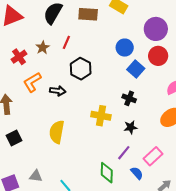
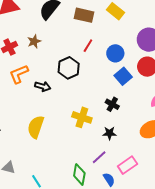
red line: (66, 42) -> (88, 46), moved

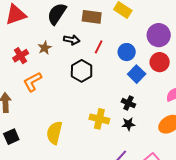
black arrow: (43, 86) -> (72, 40), moved
black star: (109, 133) -> (128, 124), moved

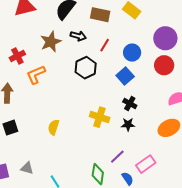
brown star: (45, 48) -> (51, 42), size x1.5
red cross: (21, 56) -> (17, 56), moved
blue square: (137, 74) -> (125, 76), moved
yellow semicircle: (54, 133) -> (54, 127), size x0.7

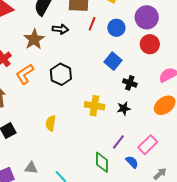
red line: (105, 45) -> (92, 24), moved
blue circle: (132, 53) -> (116, 28), moved
black hexagon: (86, 68) -> (61, 74), moved
black cross: (130, 104) -> (130, 83), moved

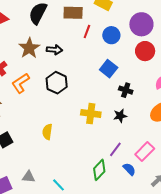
black arrow: (60, 29) -> (55, 50), moved
green diamond: (102, 162) -> (99, 170), turned 45

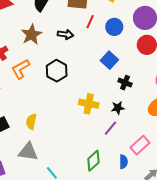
black arrow: (55, 50) -> (65, 34), moved
yellow semicircle: (47, 132) -> (31, 122), moved
purple line: (115, 149) -> (110, 128), moved
blue semicircle: (129, 169) -> (124, 162), turned 40
gray triangle: (29, 177) -> (28, 152), moved, size x1.5

